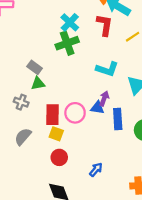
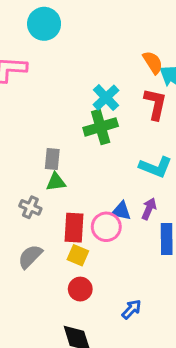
gray rectangle: (35, 67) -> (52, 159), turned 56
blue triangle: (97, 108) -> (121, 211), moved

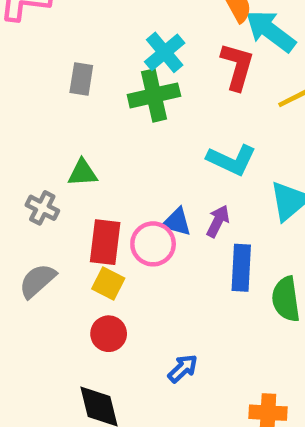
gray rectangle: (52, 159) -> (81, 79), moved

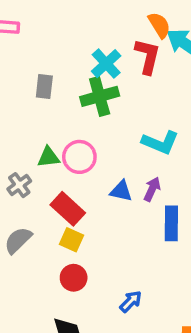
red L-shape: (237, 66) -> (148, 56), moved
gray cross: (42, 208) -> (19, 185), turned 30
red rectangle: (105, 242) -> (68, 209), turned -52
pink circle: (153, 244) -> (79, 157), moved

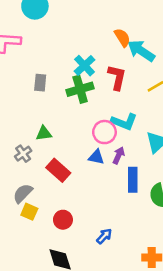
red L-shape: (148, 56) -> (117, 77), moved
pink circle: (79, 157) -> (104, 132), moved
yellow square: (72, 240) -> (29, 212), moved

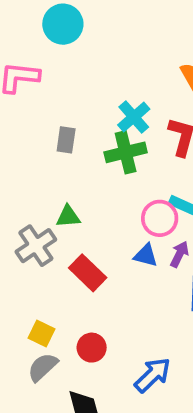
gray cross: (23, 154) -> (36, 246), size x1.5
gray semicircle: (23, 193) -> (43, 367), moved
blue arrow: (104, 236) -> (153, 375), size x1.5

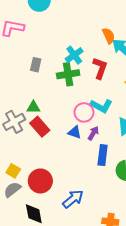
red rectangle: (88, 273) -> (40, 127), moved
red circle: (92, 348) -> (40, 181), size x1.5

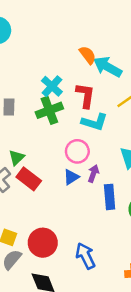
cyan L-shape: (101, 106) -> (94, 122), moved
green triangle: (33, 107) -> (17, 158), turned -32
blue triangle: (75, 132) -> (71, 177), turned -40
blue arrow: (73, 199) -> (85, 256), turned -65

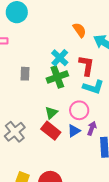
orange semicircle: (88, 55) -> (79, 30), moved
green triangle: (17, 158) -> (51, 113), moved
red rectangle: (29, 179) -> (51, 131), moved

